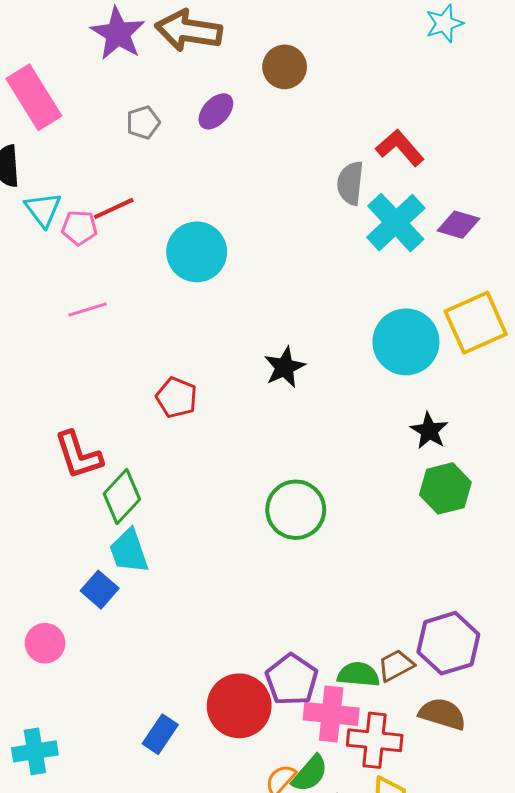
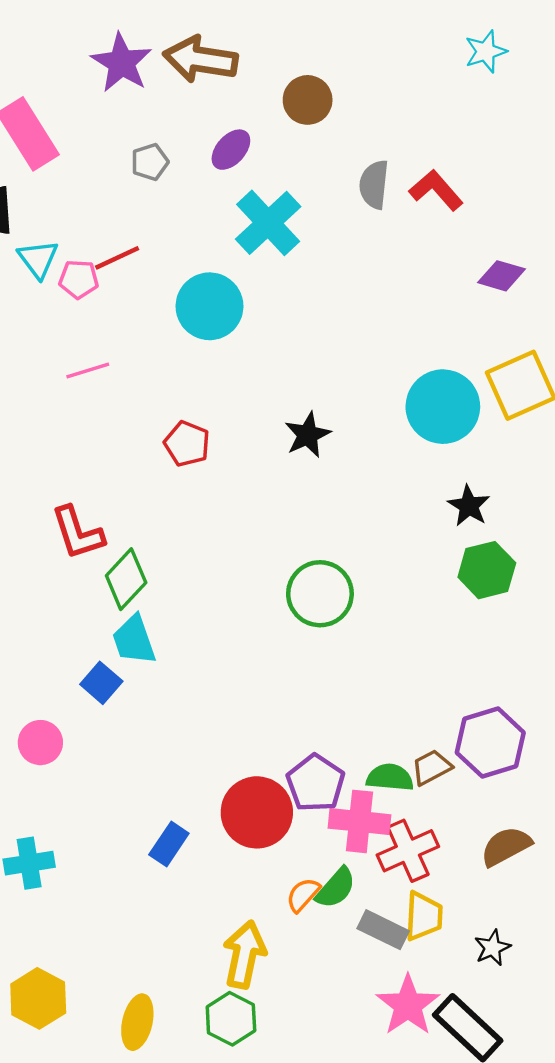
gray semicircle: (350, 183) -> (374, 185), moved
cyan cross: (396, 223) -> (268, 223), moved
red pentagon: (176, 397) -> (187, 444), moved
brown semicircle: (442, 714) -> (506, 846), moved, turned -45
red cross: (375, 740) -> (408, 851), turned -30

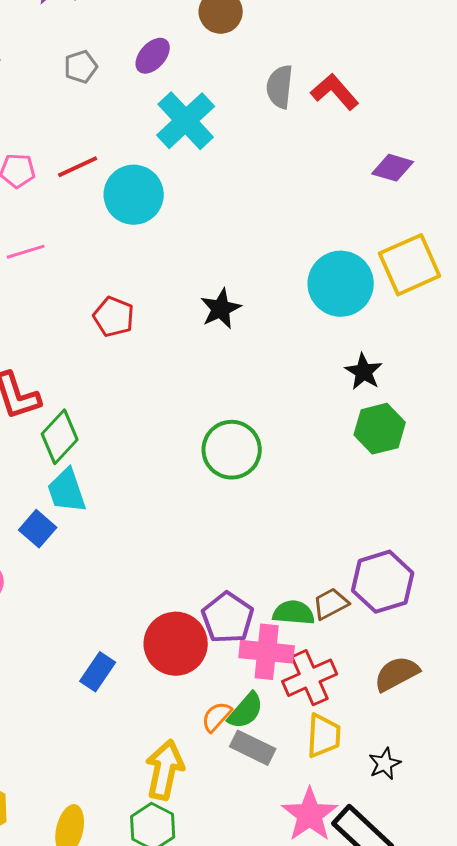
red line: (117, 258) -> (78, 167), moved
gray rectangle: (383, 930) -> (253, 748), moved

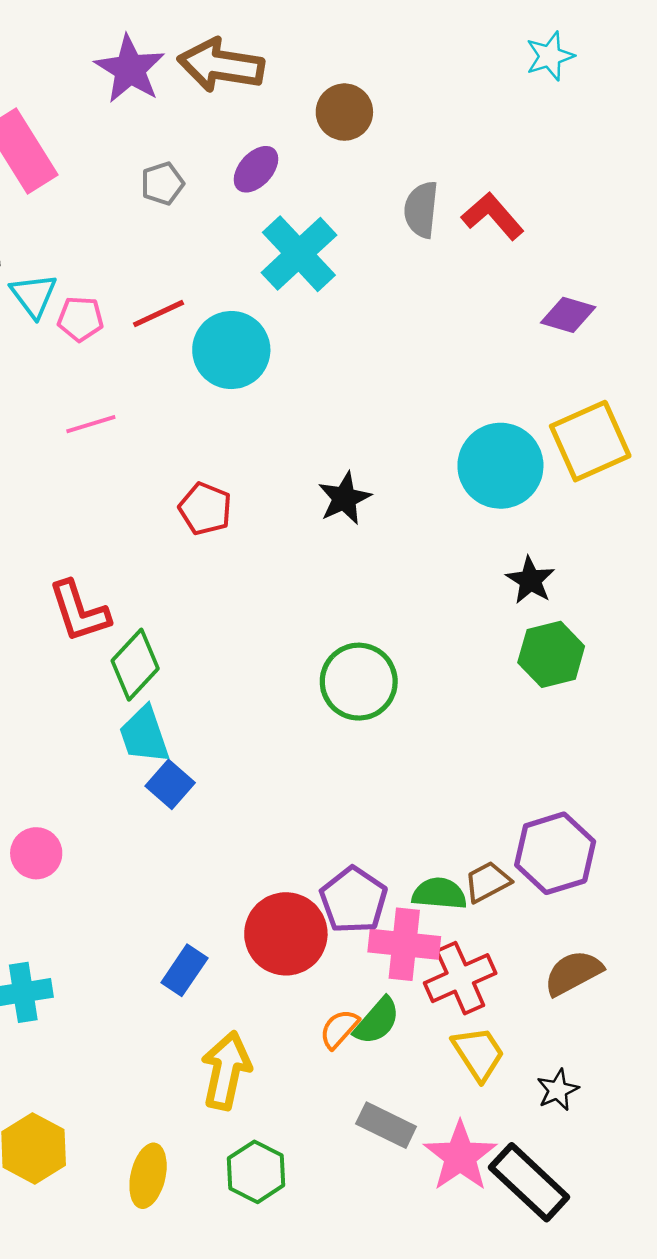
blue square: (38, 529) -> (170, 784), moved
yellow trapezoid: (324, 736) -> (478, 1054), turned -36
gray rectangle: (253, 748) -> (386, 1125), moved
yellow arrow: (165, 770) -> (226, 1070), moved

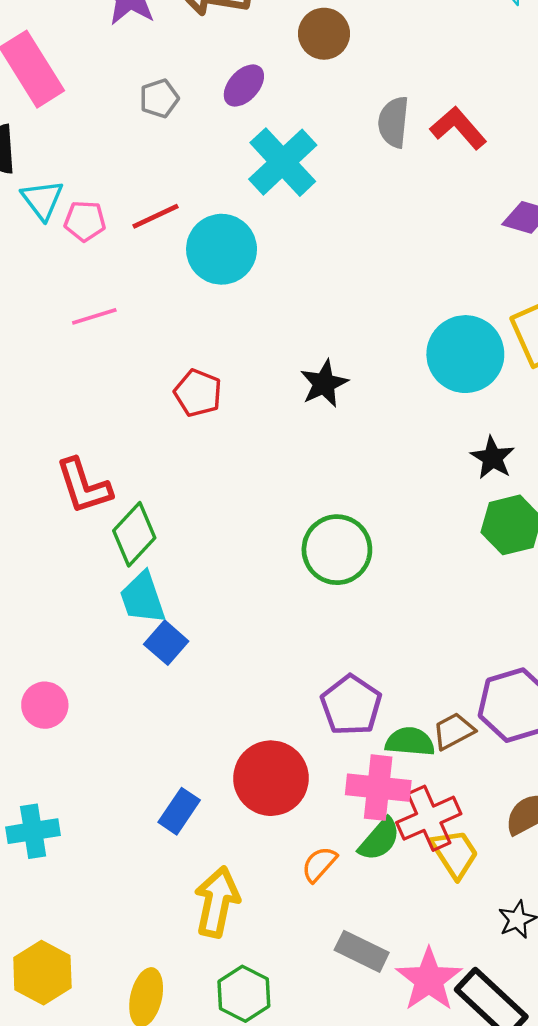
purple pentagon: (354, 900) -> (351, 705), moved
green semicircle: (377, 1021) -> (379, 839), moved
yellow trapezoid: (478, 1054) -> (455, 854), moved

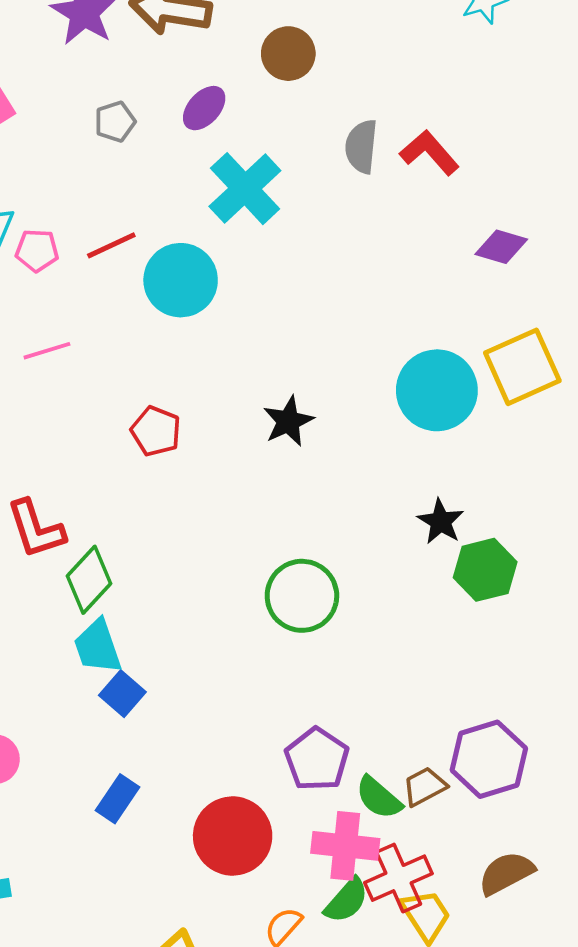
black star: (492, 458) -> (441, 522), moved
green semicircle: (410, 742) -> (379, 798), turned -144
blue rectangle: (179, 811) -> (117, 799), moved

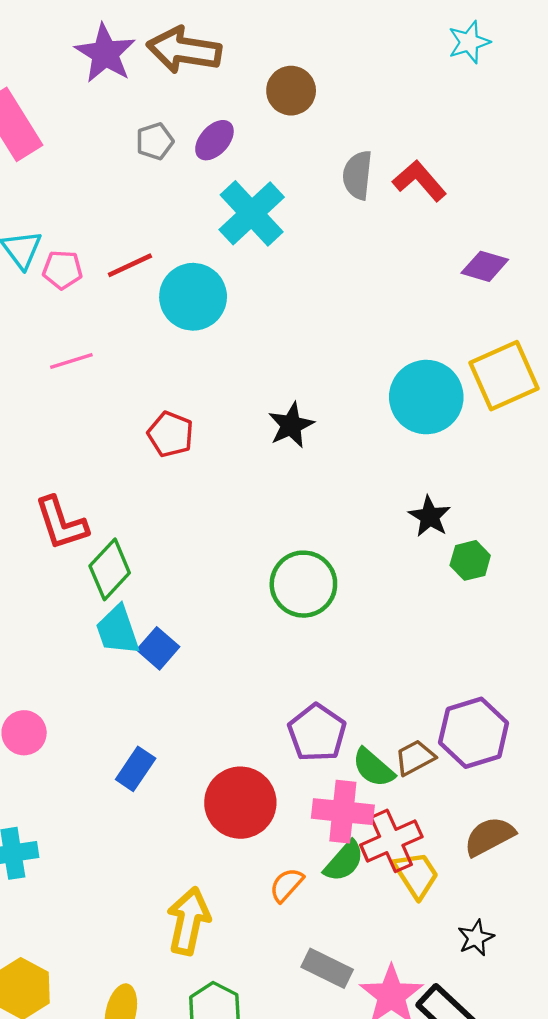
gray pentagon: (115, 122) -> (155, 141), moved
green hexagon: (485, 570) -> (470, 560), size x0.7
blue square: (122, 694) -> (158, 648), moved

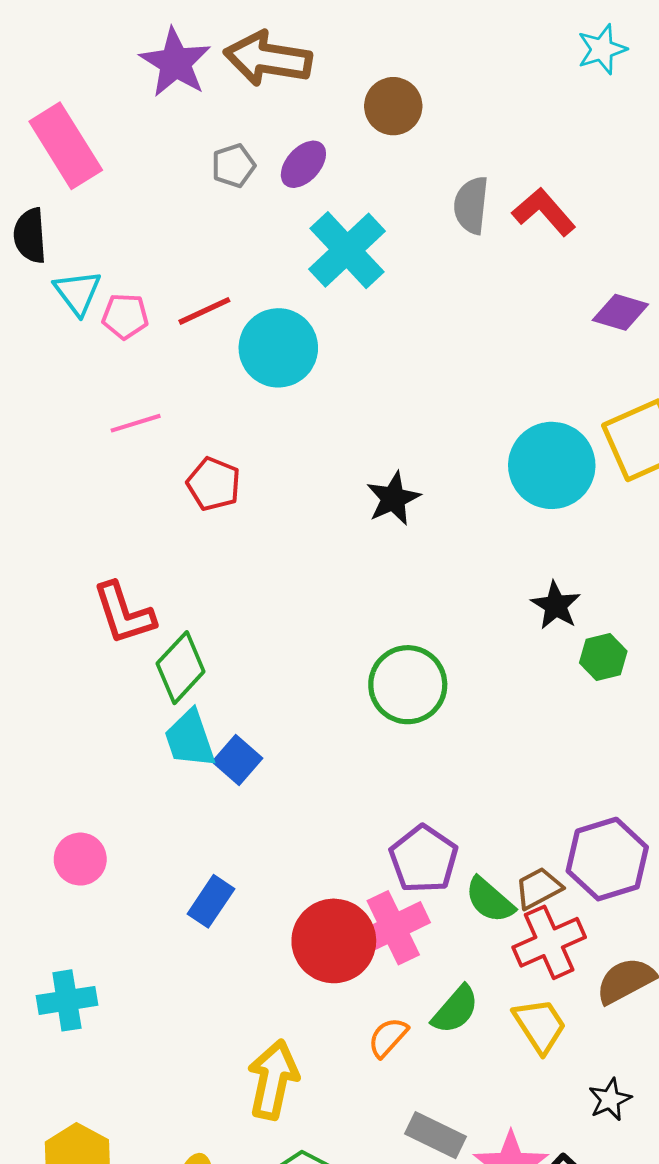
red pentagon: (171, 434) -> (214, 484), moved
pink cross: (343, 812) -> (393, 928), moved, turned -32
red cross: (391, 841) -> (549, 942), moved

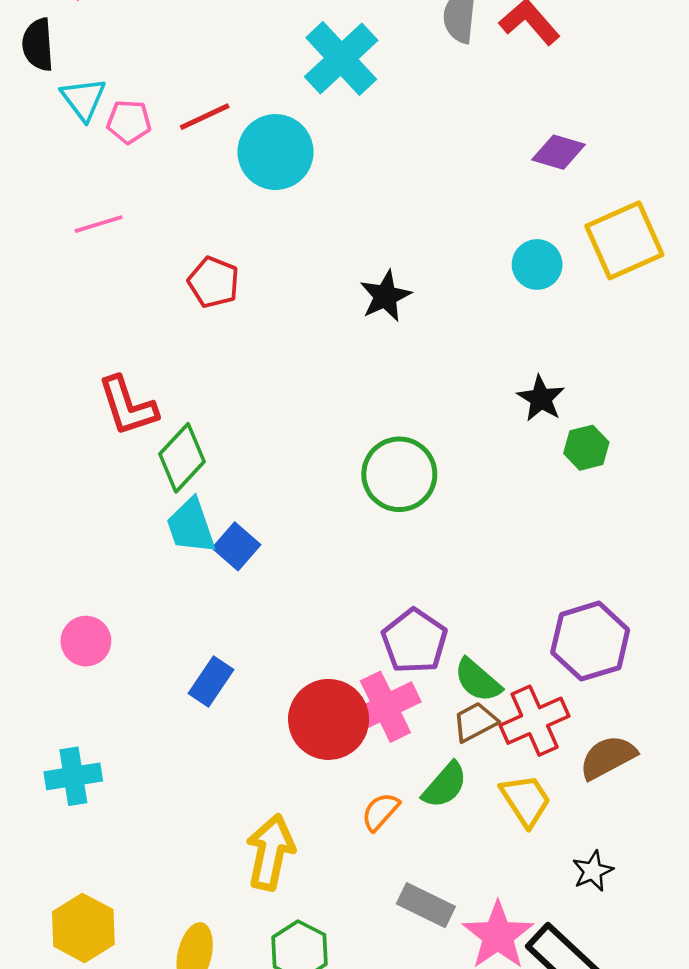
purple diamond: (620, 312) -> (559, 152), moved
pink line: (136, 423) -> (99, 224), moved
cyan circle: (552, 465) -> (537, 264), size x0.6
brown trapezoid: (539, 888) -> (475, 722), moved

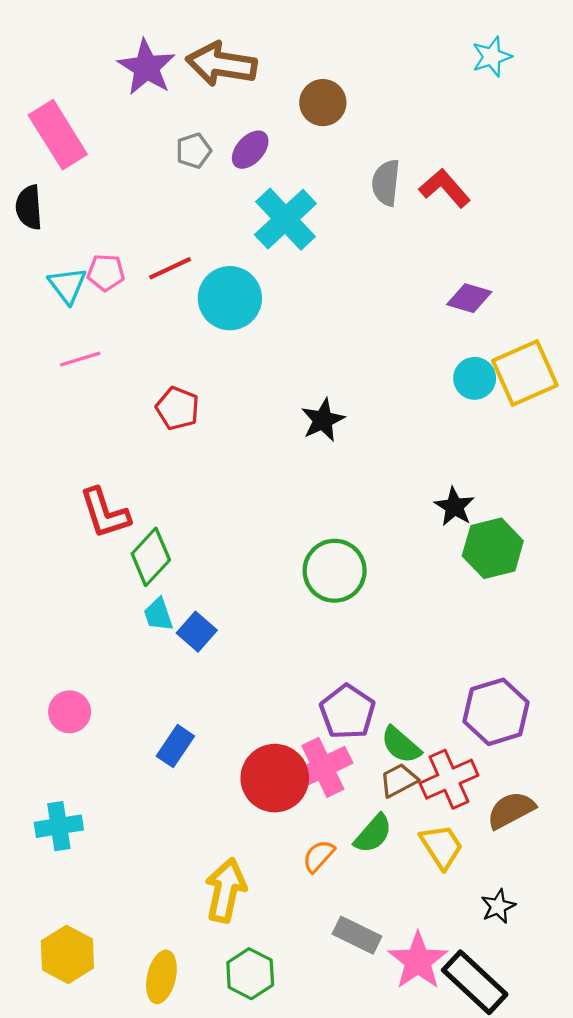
cyan triangle: (83, 99) -> (67, 285), moved
cyan circle: (537, 264) -> (475, 378), moved
green hexagon: (586, 448) -> (493, 548), size x1.6
cyan trapezoid: (191, 526) -> (158, 615), size x0.7

